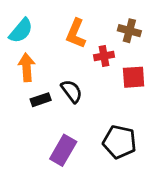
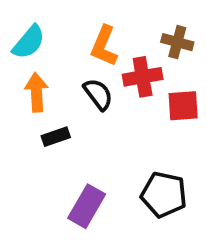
red cross: (104, 56) -> (143, 77), size x1.4
black semicircle: (72, 91) -> (98, 94), moved

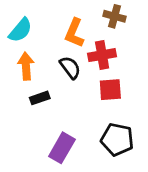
brown cross: (177, 42) -> (114, 16), moved
red square: (183, 106) -> (110, 90), moved

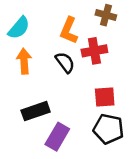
red square: (110, 90) -> (105, 97), moved
black rectangle: (40, 98) -> (36, 111), moved, size x1.5

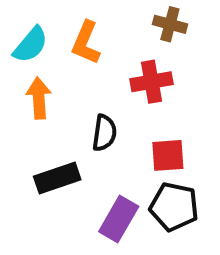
orange L-shape: (69, 30) -> (86, 43), moved
black semicircle: (65, 62) -> (104, 133), moved, turned 45
purple rectangle: (57, 137) -> (119, 219), moved

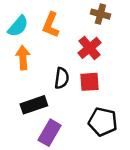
red cross: (152, 82) -> (90, 48), turned -30
red square: (168, 155) -> (90, 82), moved
purple rectangle: (119, 219) -> (50, 133), moved

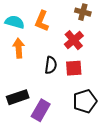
cyan semicircle: (18, 26) -> (15, 22), turned -114
black rectangle: (34, 105) -> (18, 97), moved
black pentagon: (103, 122) -> (85, 101), turned -30

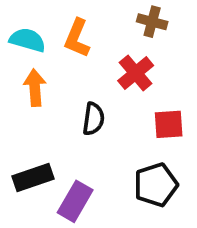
red square: (74, 68) -> (169, 124), moved

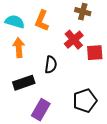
red square: (169, 124) -> (95, 53), moved
black rectangle: (33, 177) -> (24, 83), moved

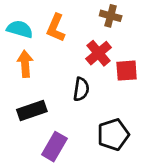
black semicircle: (51, 65) -> (81, 89), moved

